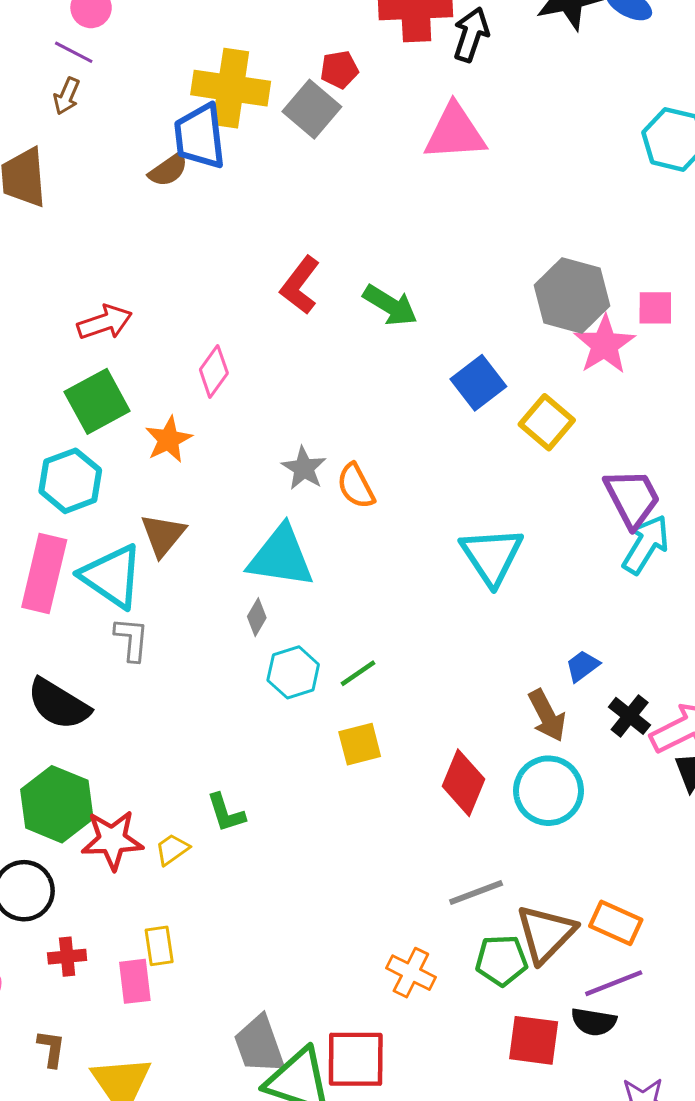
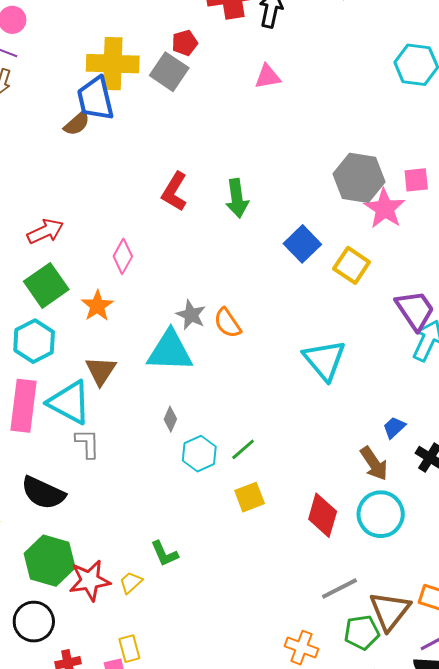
pink triangle: (455, 132) -> (268, 77), size x0.6
green arrow: (390, 305) -> (237, 198), turned 57
cyan triangle: (281, 557) -> (170, 351), moved

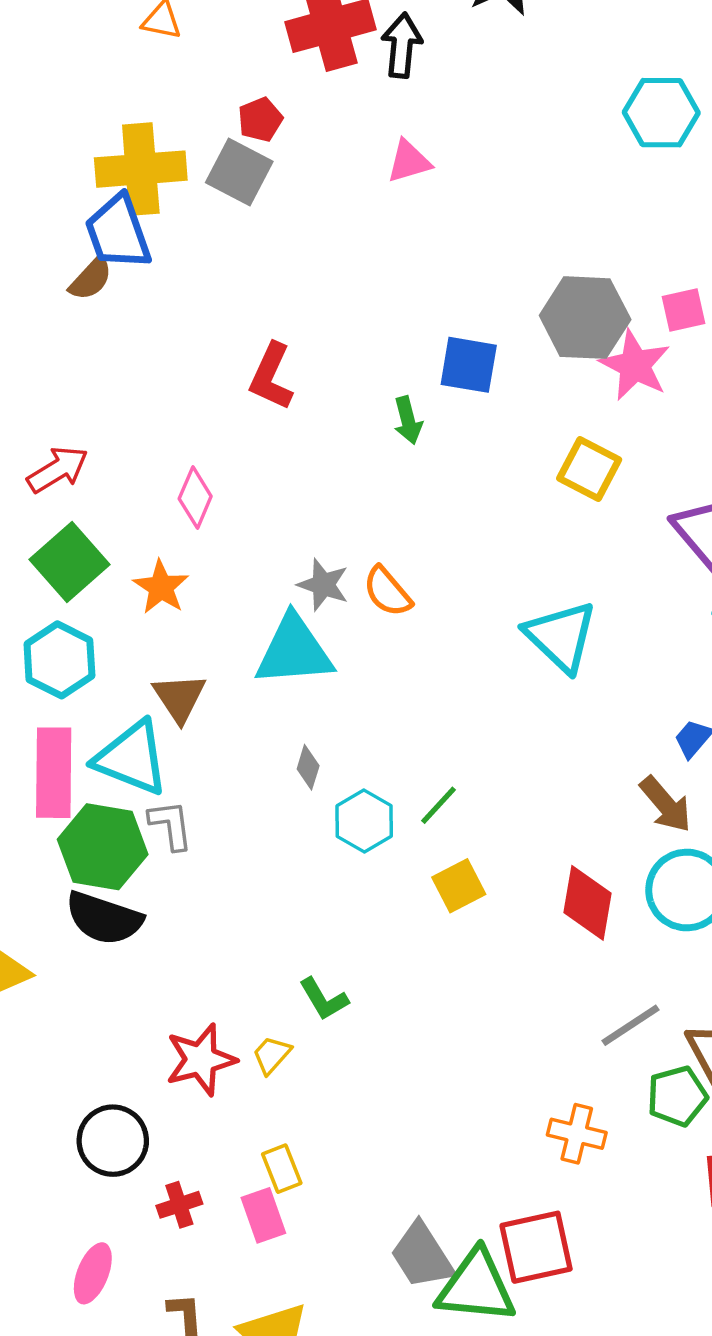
green arrow: (237, 198) -> (408, 420), moved, size x0.7
blue square: (302, 244) -> (469, 365), moved, turned -30
green hexagon: (50, 561) -> (103, 847), moved

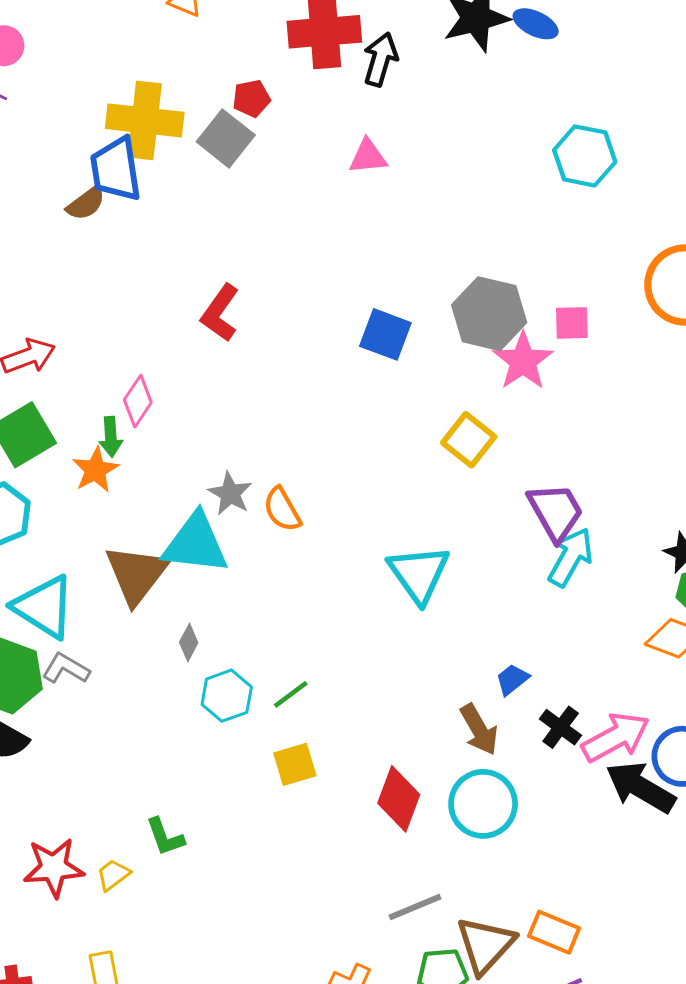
green arrow: (408, 420) -> (111, 437), moved
brown triangle: (179, 698) -> (137, 574), moved, size x1.4
gray L-shape: (171, 825) -> (66, 669), turned -63

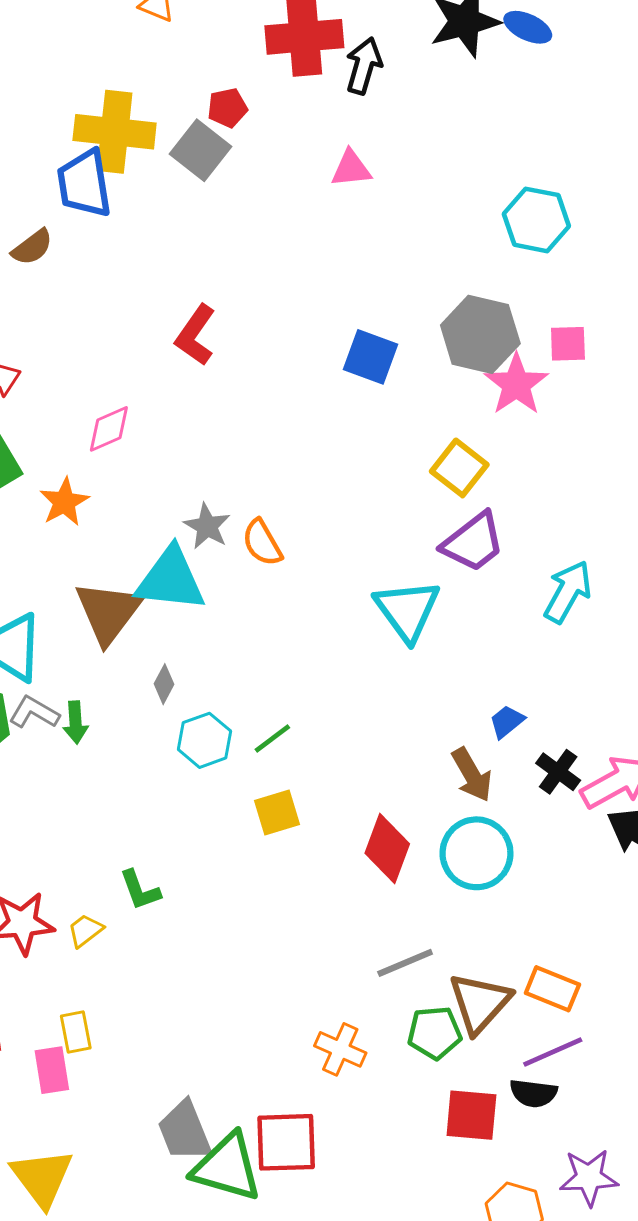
cyan hexagon: (585, 156) -> (536, 220), moved
brown semicircle: (86, 203) -> (32, 247), moved
pink diamond: (138, 401) -> (109, 429), turned 33
green arrow: (111, 437) -> (75, 722), moved
purple trapezoid: (556, 512) -> (473, 542), moved, turned 82

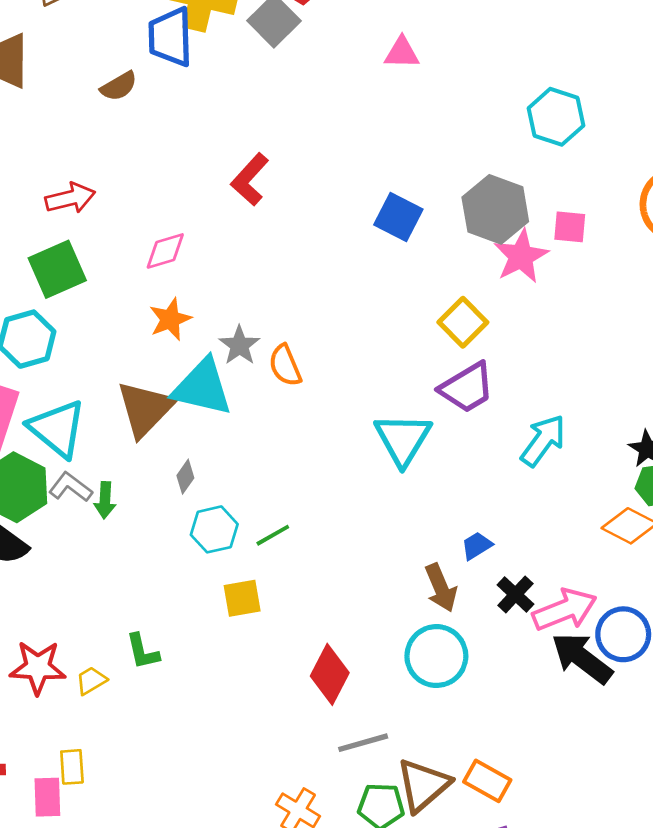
orange star: (64, 502) -> (170, 319), moved
yellow square: (277, 813) -> (242, 598), moved
red diamond: (387, 849) -> (330, 674), moved

